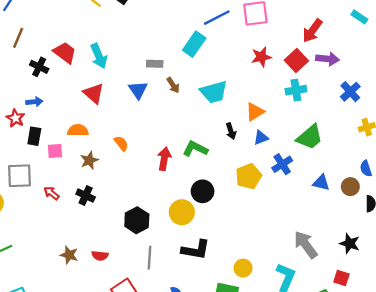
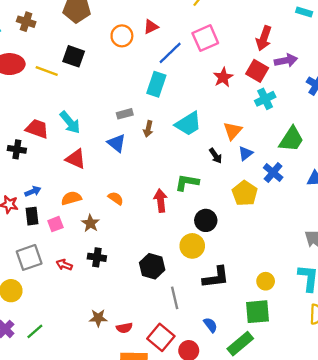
brown arrow: (173, 85) -> (148, 129), turned 63
blue arrow: (34, 102) -> (33, 191), moved
red semicircle: (100, 256) -> (124, 328), moved

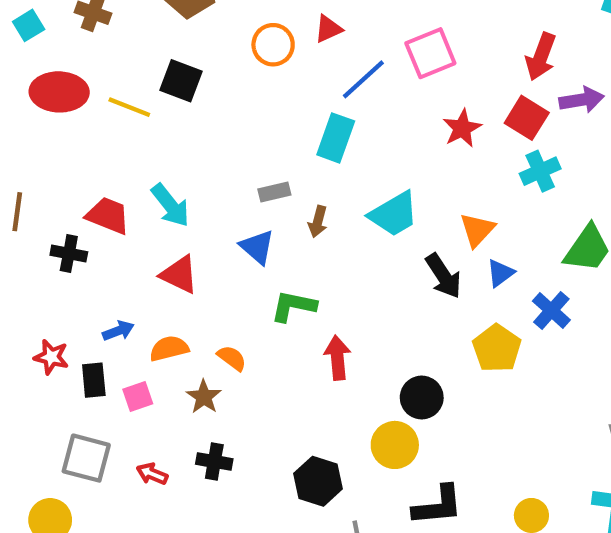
black arrow: (216, 156) -> (444, 276), size x1.5
green L-shape: (187, 182) -> (293, 306), moved
blue arrow: (33, 191) -> (118, 331), moved
orange semicircle: (116, 198) -> (232, 358), moved
gray square: (29, 257) -> (86, 458), turned 32

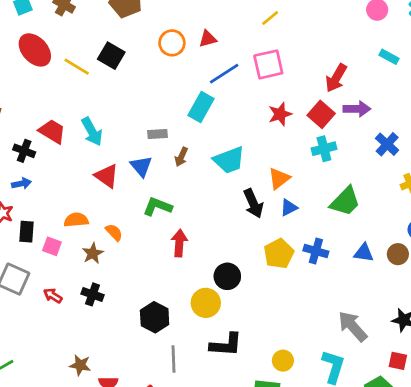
red ellipse: (59, 92) -> (35, 50), turned 36
red triangle: (179, 275) -> (107, 176), moved
blue cross: (551, 310) -> (316, 251), moved, turned -35
blue arrow: (118, 331) -> (21, 184), moved
pink square: (138, 396) -> (52, 246), turned 30

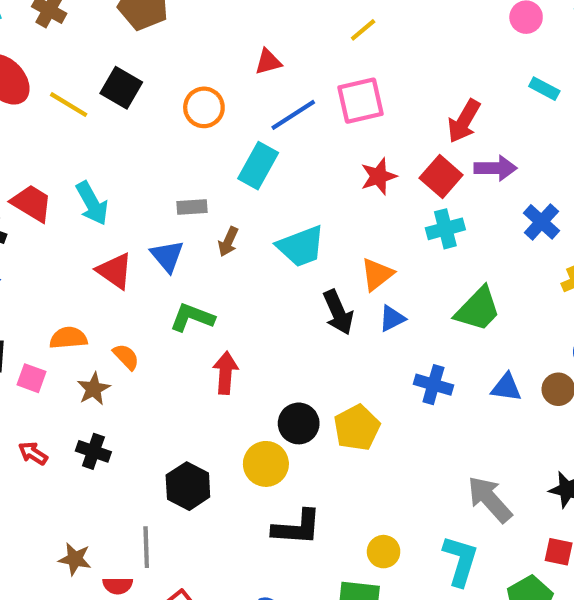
orange circle: (172, 43) -> (204, 107), moved
yellow pentagon: (279, 254) -> (357, 428), moved
gray line: (173, 359) -> (146, 547), moved

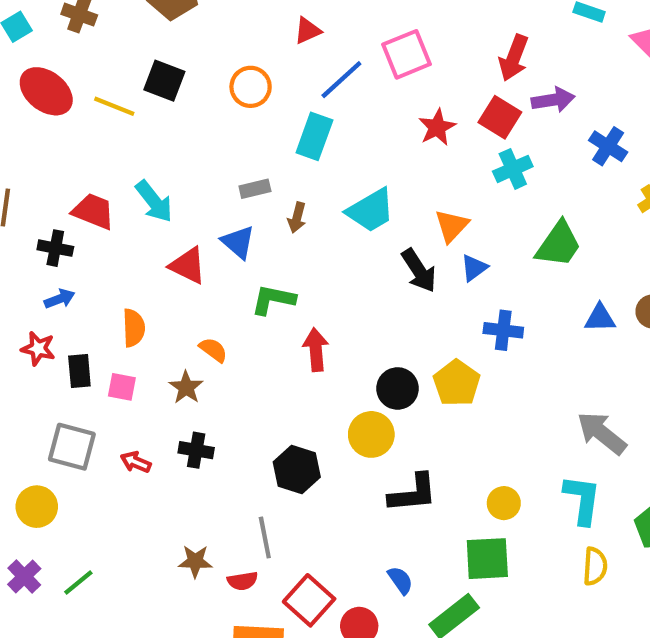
orange semicircle: (68, 338) -> (134, 328), moved, turned 102
blue cross: (433, 385) -> (503, 330), moved

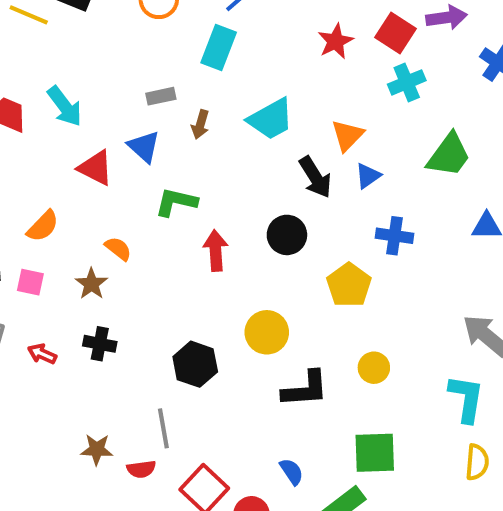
orange semicircle: (134, 328) -> (43, 226), turned 45
black circle: (398, 388) -> (287, 235), moved
yellow circle: (504, 503) -> (374, 368), moved

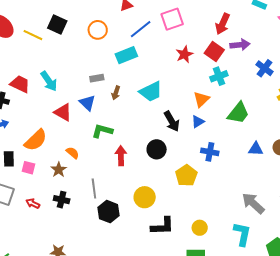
cyan rectangle: (219, 48) -> (126, 55), turned 45
orange triangle: (347, 135) -> (201, 99), moved
orange semicircle: (43, 226) -> (36, 140), size x1.4
yellow circle: (374, 368) -> (200, 228), moved
gray line: (163, 428) -> (94, 188), moved

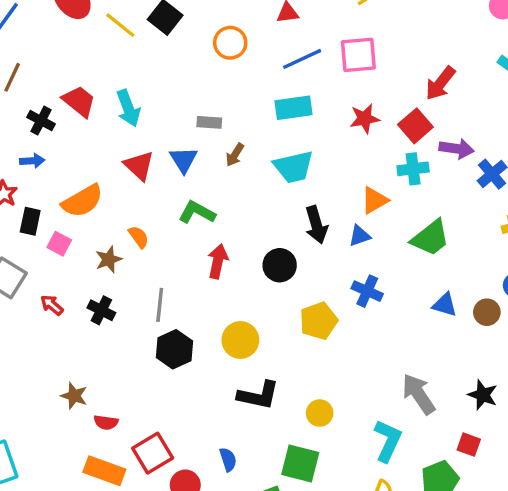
purple arrow: (240, 45) -> (457, 149), moved
cyan rectangle: (126, 55) -> (293, 108), moved

